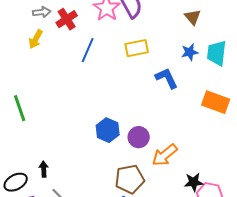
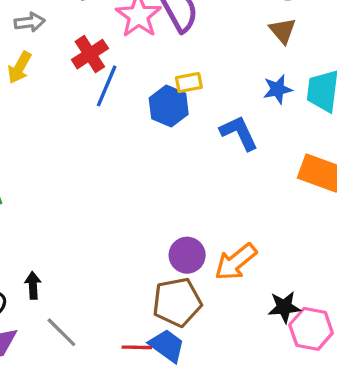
red cross: (67, 19) -> (90, 54), moved
yellow rectangle: (137, 48) -> (189, 83), size x0.7
blue hexagon: (108, 130) -> (169, 106), moved
purple circle: (139, 137) -> (187, 255), moved

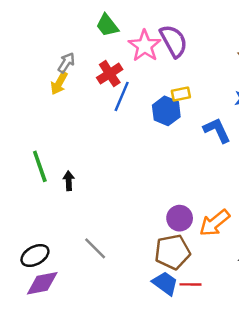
gray arrow: (30, 22) -> (66, 63), moved, turned -50
black arrow: (33, 285) -> (69, 181), moved
gray line: (61, 332) -> (95, 248), moved
red line: (137, 347) -> (190, 284), moved

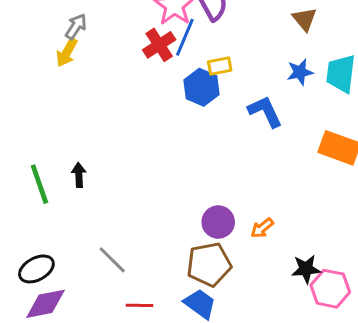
red cross: (110, 74) -> (159, 45), moved
blue line: (122, 96) -> (185, 37), moved
green line: (40, 166) -> (39, 184), moved
orange arrow: (215, 223) -> (262, 228), size x0.6
red line: (190, 284) -> (139, 305), moved

